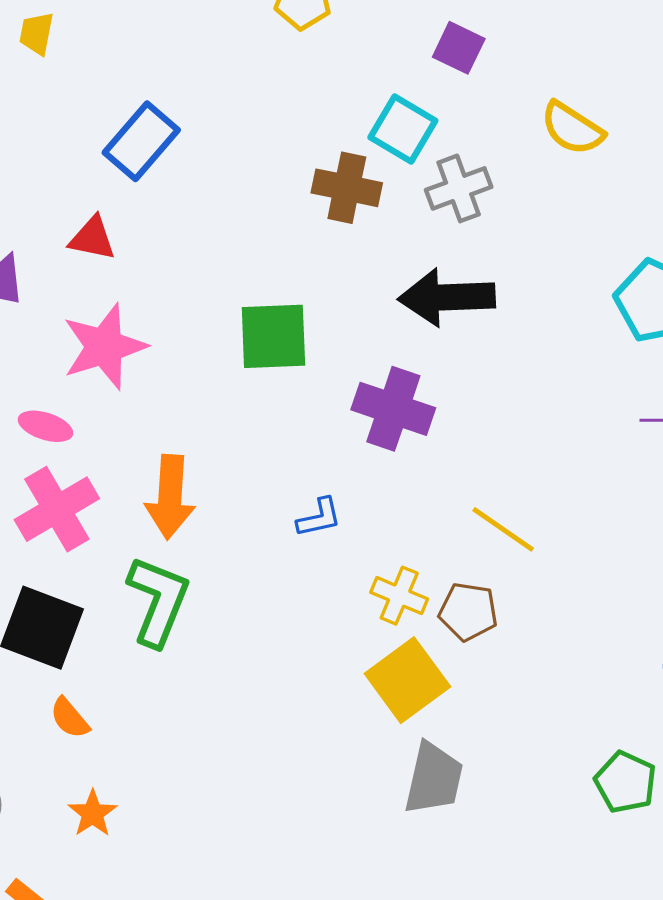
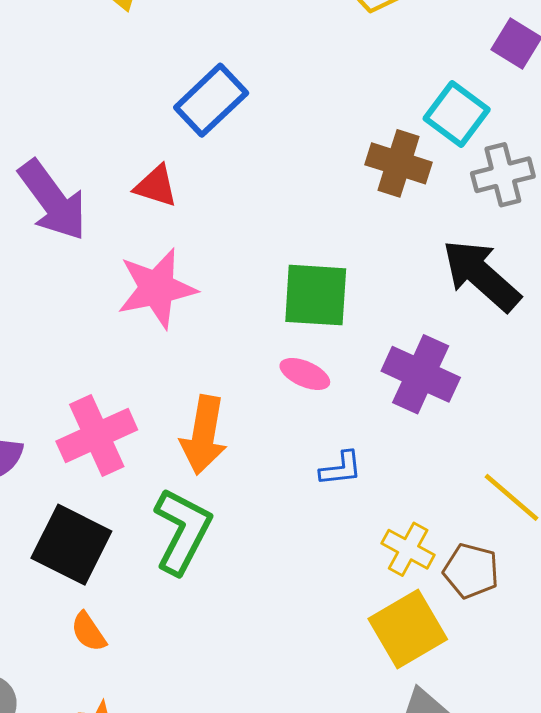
black arrow: (447, 297) -> (481, 275), turned 38
pink ellipse: (45, 426) -> (305, 374), moved

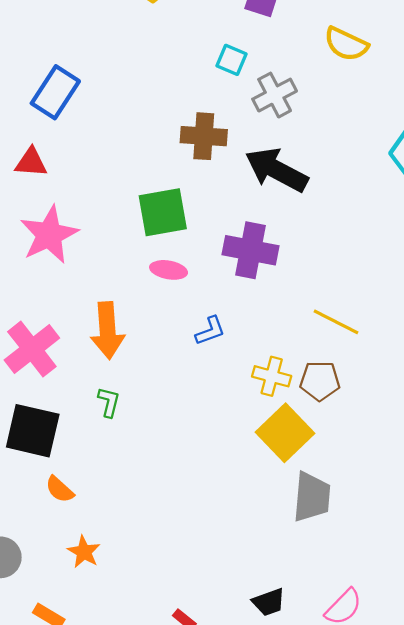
cyan square: (457, 114) -> (231, 60), size x0.7
brown cross: (398, 163) -> (204, 136), moved
green L-shape: (182, 531) -> (109, 402), size x0.5

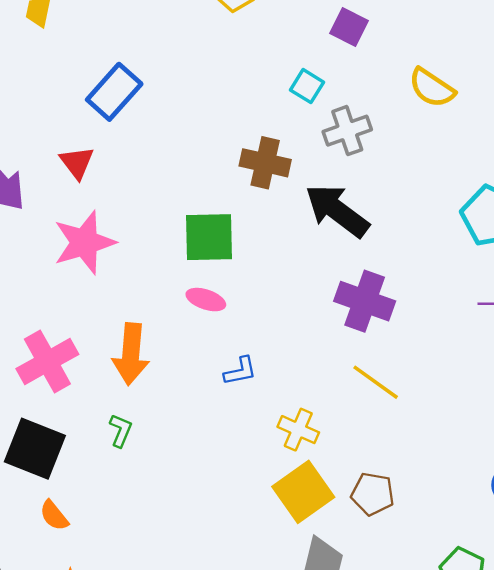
red triangle: (31, 162) -> (77, 163), turned 40
purple cross: (251, 250) -> (365, 301), moved
brown pentagon: (320, 381) -> (373, 494), moved

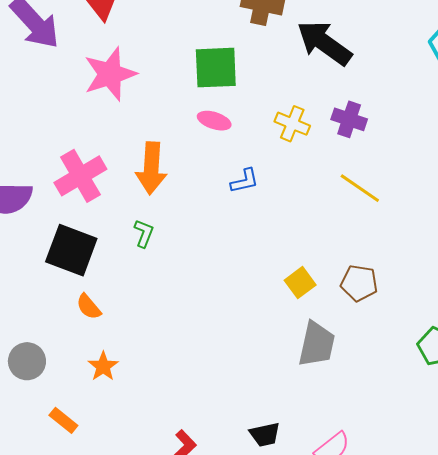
purple cross: (365, 301) -> (349, 119), size x0.7
yellow cross: (298, 430) -> (292, 124), moved
yellow square: (303, 492) -> (300, 283), size x0.6

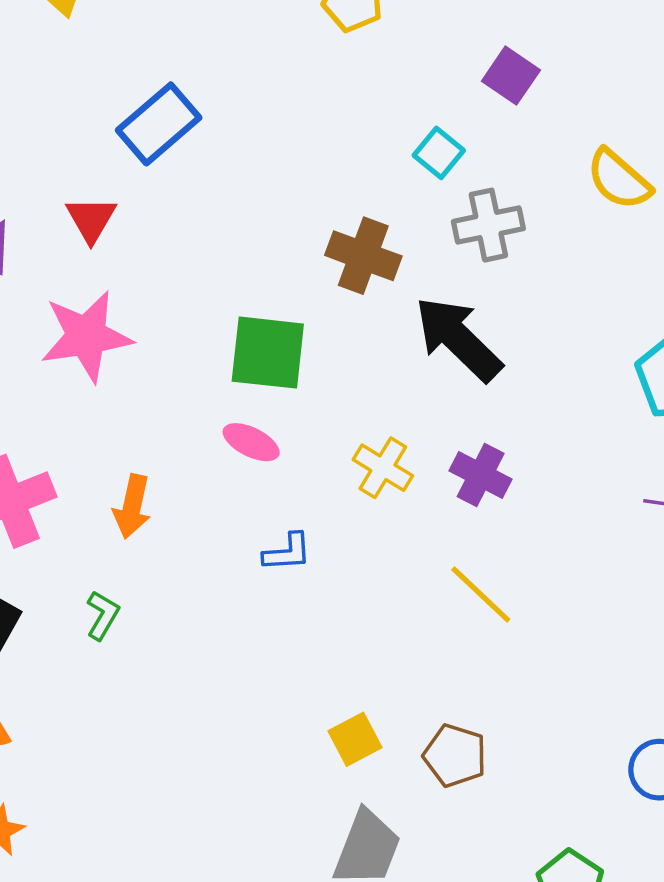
orange arrow: (151, 168) -> (132, 507), size x0.7

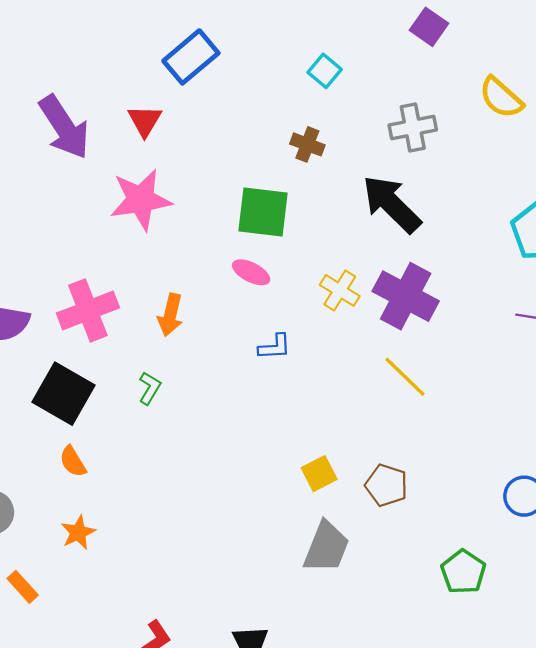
cyan square: (439, 153) -> (325, 71), moved
brown cross: (363, 256) -> (307, 144), moved, size x0.7
purple cross: (481, 475) -> (406, 296), size x1.6

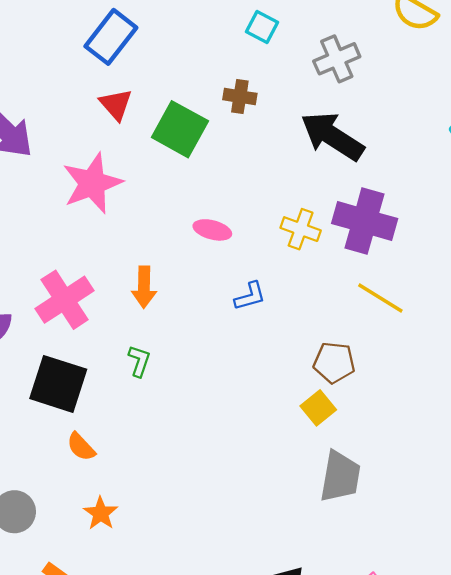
cyan square: (325, 71) -> (262, 27), moved
red triangle: (145, 121) -> (116, 104), moved
green square: (263, 212) -> (180, 129), moved, turned 34
brown pentagon: (386, 485) -> (334, 363), moved

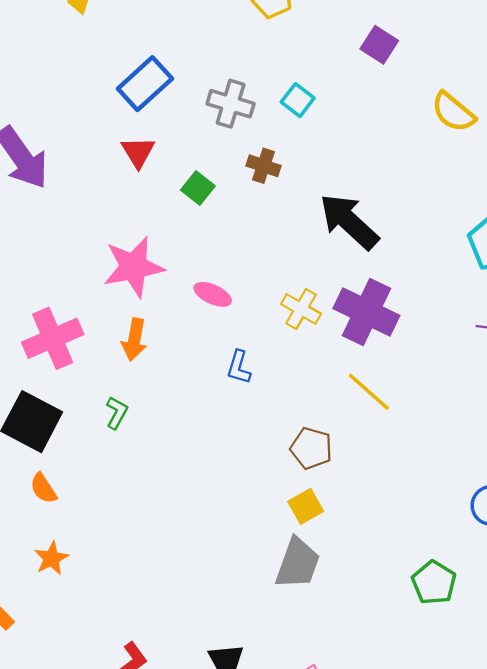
gray cross: (337, 59) -> (231, 104), moved, turned 30
green square: (180, 129) -> (198, 188), size x0.6
pink star: (92, 183) -> (134, 267), moved
blue L-shape: (250, 296) -> (239, 367), turned 112
yellow square: (318, 408) -> (306, 506), moved

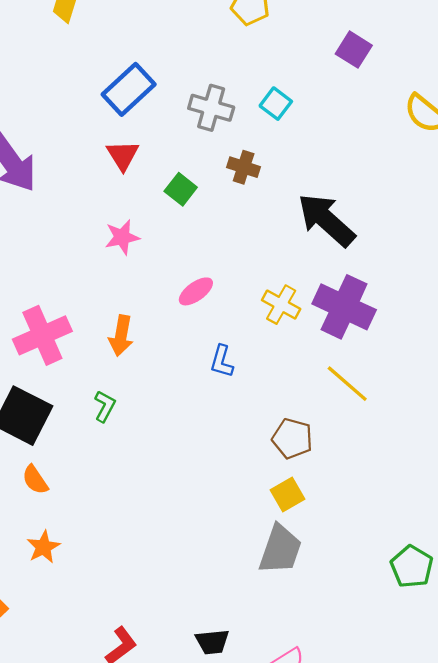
pink star: (134, 267) -> (122, 237), moved, size x0.6
pink ellipse: (213, 294) -> (196, 291), turned -60

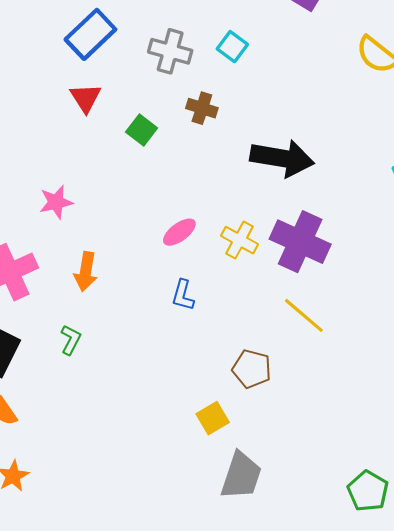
black arrow: (326, 220) -> (282, 158), turned 148
pink star: (122, 237) -> (56, 202), moved
pink ellipse: (196, 291) -> (179, 232), moved
yellow square: (287, 495) -> (213, 418), moved

